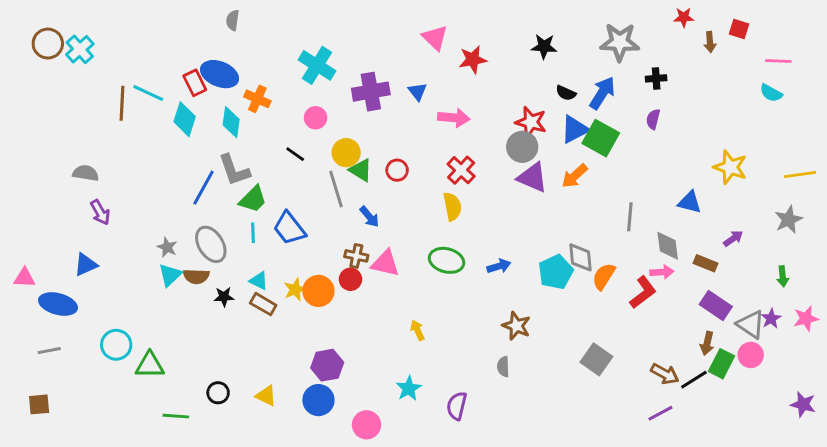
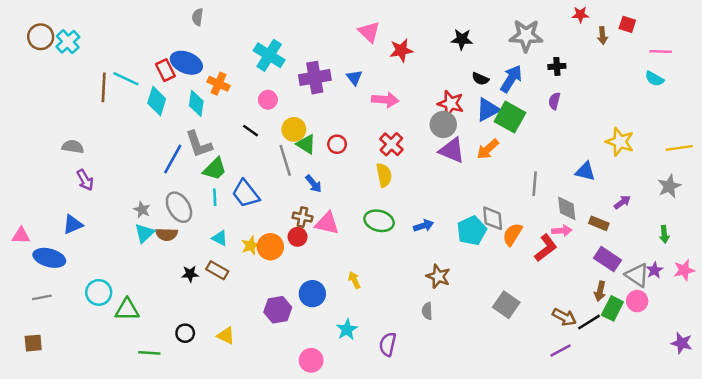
black star: (224, 297) -> (190, 274), moved
brown rectangle: (263, 304) -> (217, 270), moved
blue circle: (318, 400) -> (312, 294), moved

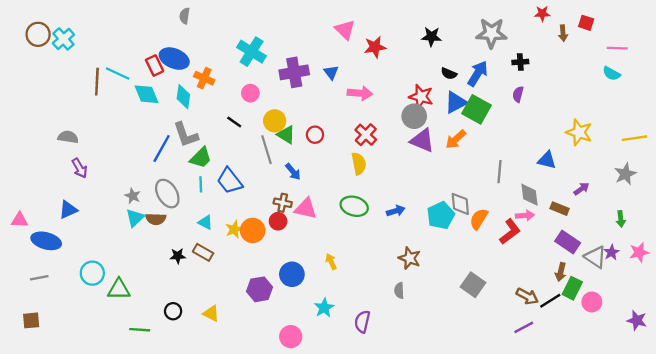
cyan diamond: (157, 101) -> (147, 94), turned -40
pink circle: (637, 301) -> (592, 302), moved

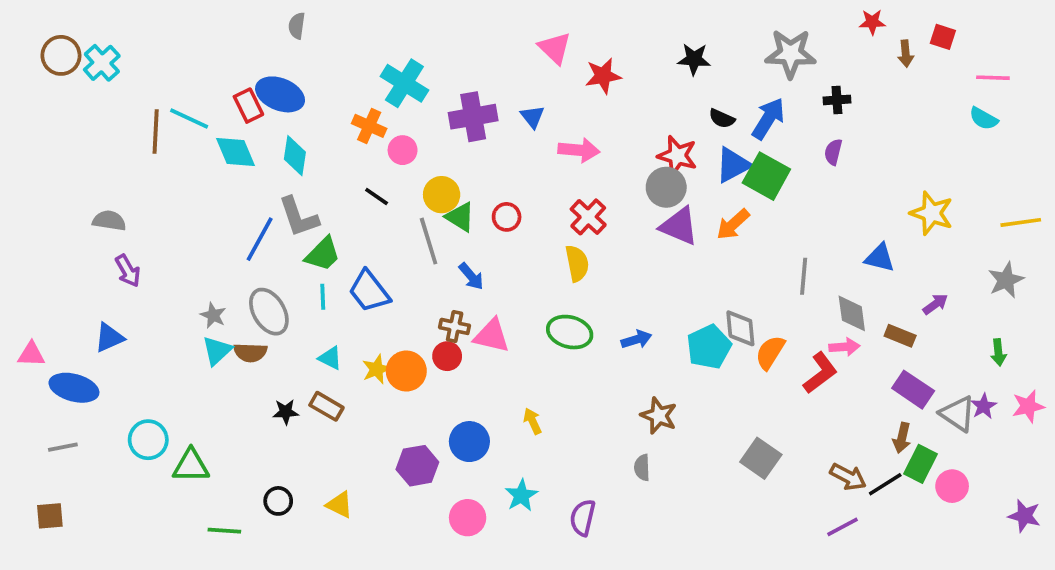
orange cross: (204, 78) -> (369, 126), moved
pink circle: (291, 337) -> (468, 518), moved

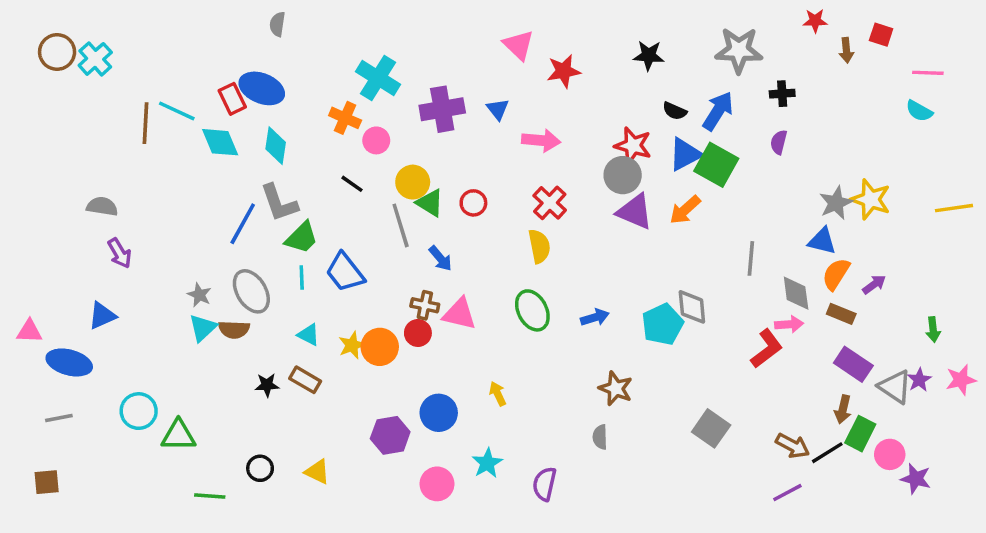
gray star: (1006, 280) -> (836, 203), moved
green ellipse: (570, 332) -> (532, 310), turned 48
orange semicircle: (770, 352) -> (836, 274), moved
purple star: (1024, 516) -> (916, 479), moved

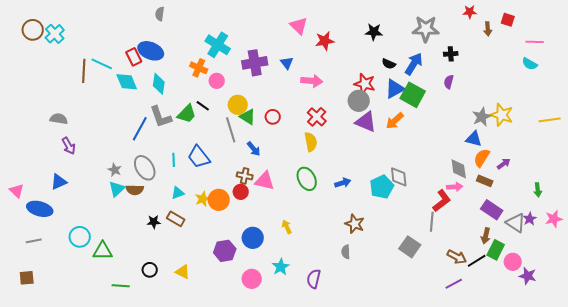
green trapezoid: (302, 238) -> (187, 114), moved
gray line: (751, 258) -> (432, 222), moved
pink triangle: (29, 331) -> (17, 191), turned 42
cyan triangle: (309, 335) -> (178, 193), turned -48

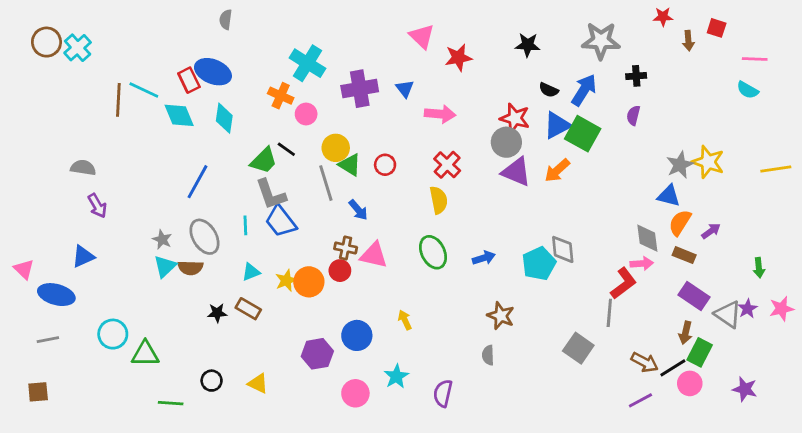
gray L-shape: (161, 117) -> (271, 194), moved
pink circle: (513, 262) -> (690, 383), moved

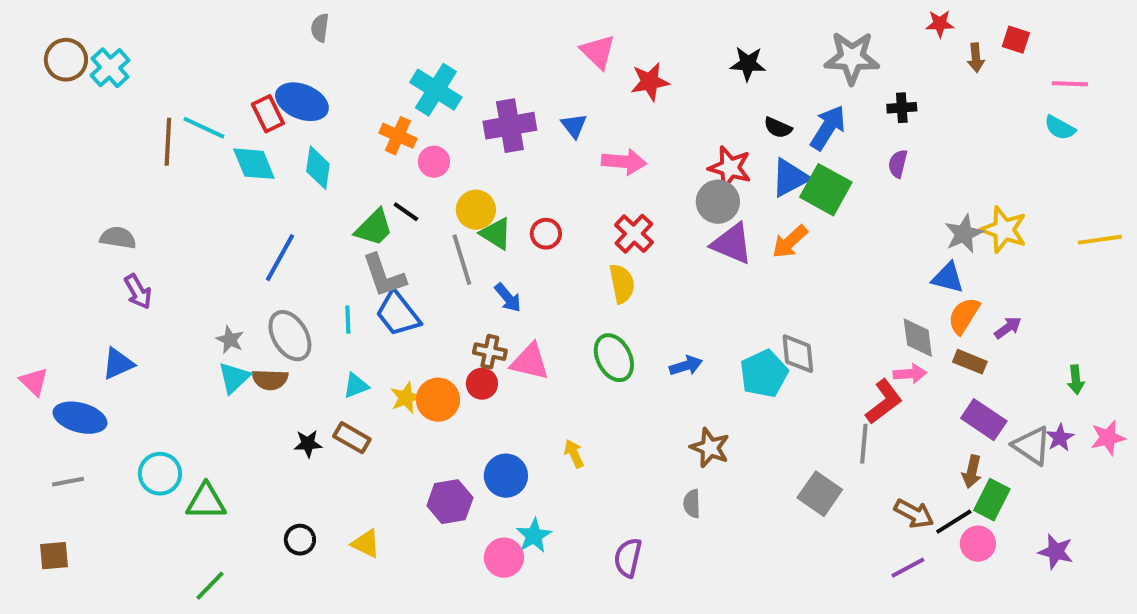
cyan star: (396, 376) -> (534, 536), moved
green line: (171, 403) -> (210, 586), moved, turned -50

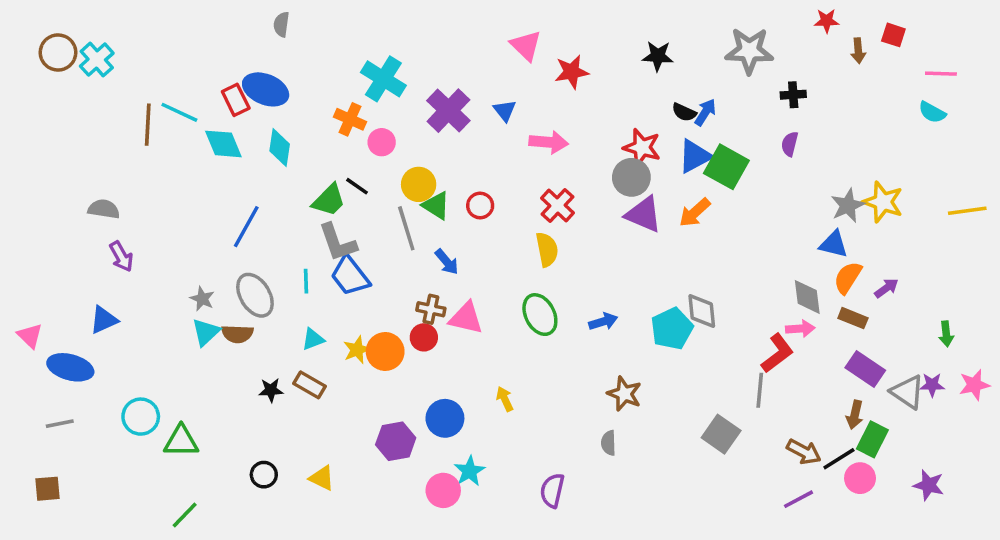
purple cross: (510, 126) -> (448, 111), turned -36
blue arrow: (828, 128) -> (705, 112), moved, size x0.7
purple star: (1060, 438) -> (932, 385), turned 30

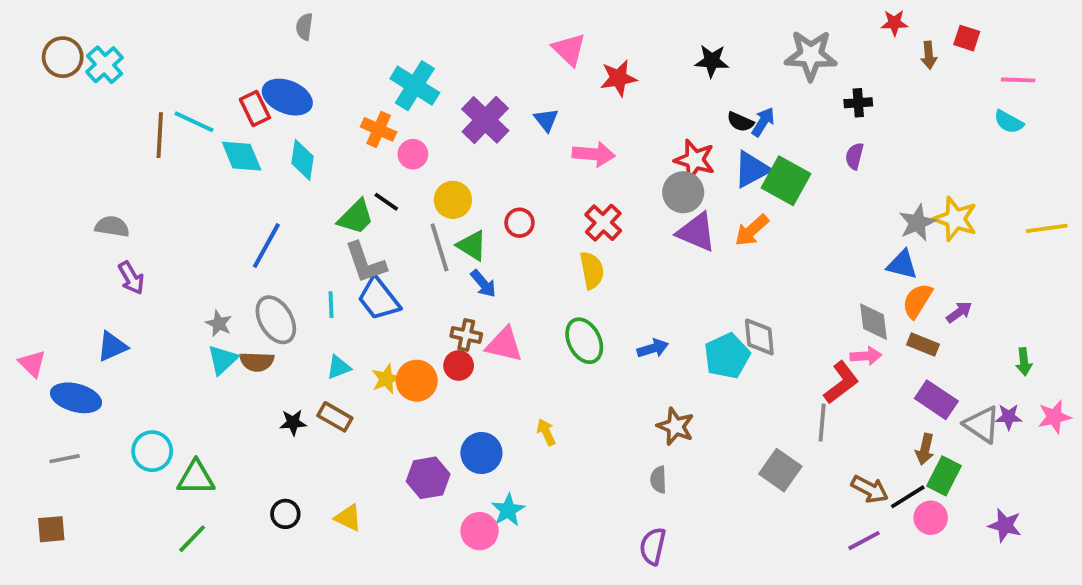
green triangle: (436, 206) -> (472, 246), moved
purple semicircle: (552, 490) -> (653, 546), moved
green line: (185, 515) -> (192, 539), moved

